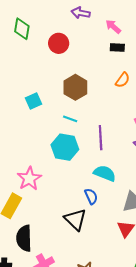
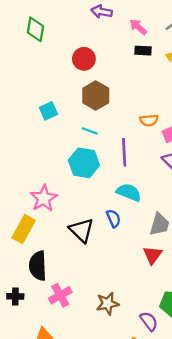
red circle: (59, 43) -> (84, 59), moved
orange semicircle: (123, 80) -> (149, 120), moved, turned 49
black triangle: (75, 219) -> (82, 230), moved

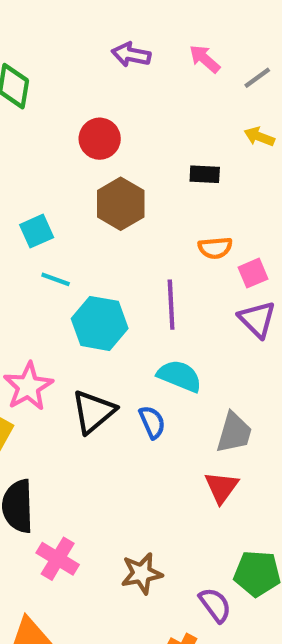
pink arrow: (138, 27) -> (205, 59), moved
black rectangle: (143, 51) -> (205, 174), moved
cyan line: (90, 131) -> (56, 279), moved
black triangle: (82, 230) -> (93, 412), moved, turned 36
pink cross: (60, 295) -> (58, 559), turned -30

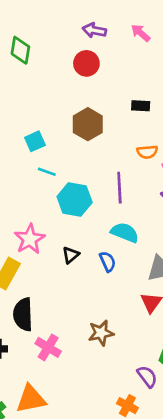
red circle: (100, 139) -> (86, 63), moved
black triangle: (93, 412) -> (71, 255), size x0.6
brown star: (142, 573) -> (101, 333), moved

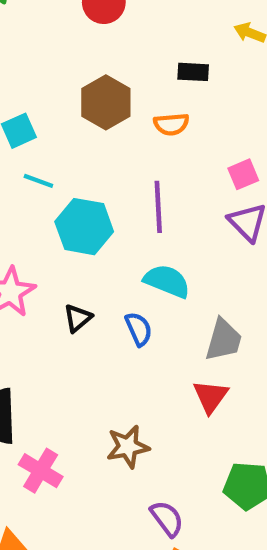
orange semicircle: (147, 152) -> (171, 124), moved
purple semicircle: (147, 377) -> (167, 519), moved

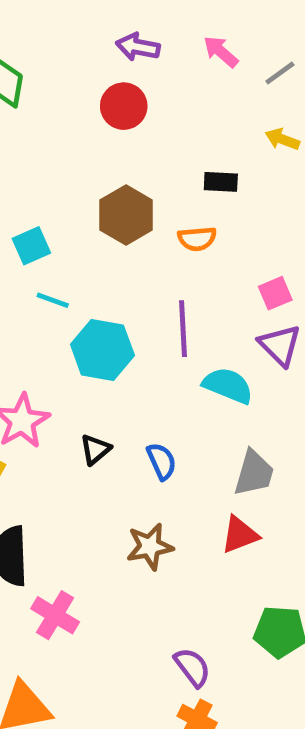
cyan semicircle: (167, 281) -> (228, 386), moved
red triangle: (211, 397) -> (240, 535), turned 33
brown star: (128, 447) -> (150, 547), moved

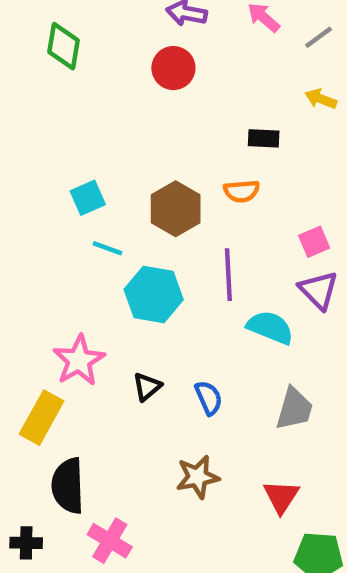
brown hexagon: (126, 215) -> (176, 209), moved
red triangle: (240, 535) -> (281, 497), moved, turned -36

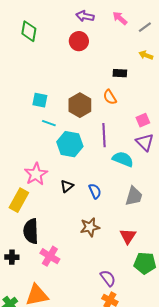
orange semicircle: (242, 191) -> (110, 97), turned 63
cyan square: (88, 198) -> (40, 100), turned 35

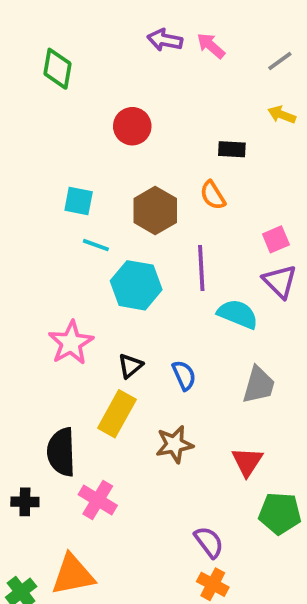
pink arrow: (120, 18) -> (211, 46), moved
red circle: (79, 41) -> (132, 126), moved
yellow rectangle: (19, 200) -> (117, 414), moved

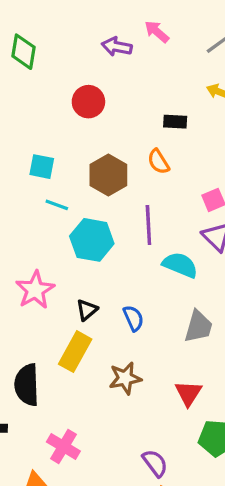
purple arrow: (165, 40) -> (117, 47), moved
pink cross: (98, 500) -> (63, 446), moved

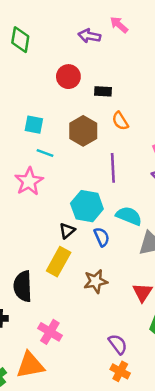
black rectangle: (175, 122) -> (103, 91), moved
cyan hexagon: (92, 240) -> (87, 206), moved
cyan semicircle: (180, 265) -> (129, 216), moved
pink star: (35, 290) -> (29, 181), moved

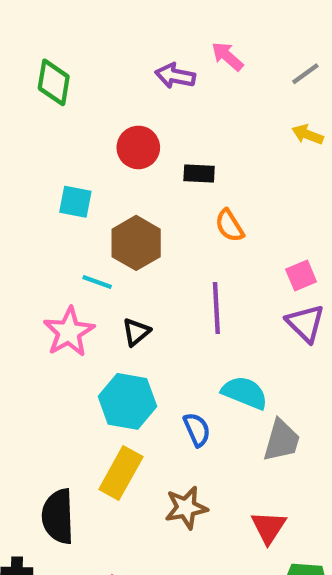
cyan square: (34, 125) -> (75, 202), moved
brown hexagon: (83, 131) -> (136, 243), moved
cyan hexagon: (87, 206) -> (127, 401), moved
black triangle: (67, 231) -> (136, 332), moved

